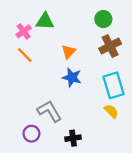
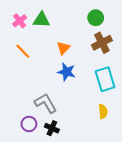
pink cross: (24, 31) -> (20, 21), moved
yellow semicircle: (111, 111) -> (103, 111), moved, turned 40
black cross: (73, 138) -> (52, 128), moved, turned 32

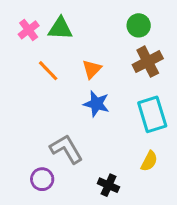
orange line: (23, 51) -> (48, 71), moved
yellow semicircle: (103, 111) -> (149, 161), turned 32
black cross: (52, 128) -> (108, 185), moved

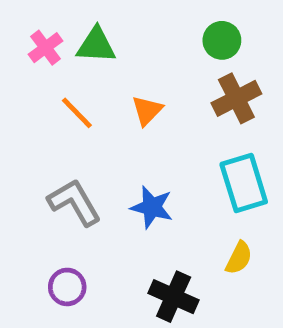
blue star: (96, 104) -> (152, 207), moved
gray L-shape: (66, 149) -> (74, 202), moved
black cross: (108, 185) -> (174, 297), size x1.4

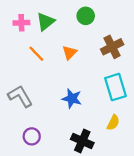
green circle: (222, 40) -> (86, 16), moved
green triangle: (96, 45) -> (45, 22), turned -42
pink cross: (45, 48) -> (21, 23), turned 35
gray L-shape: (74, 202) -> (20, 96), moved

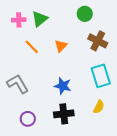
green circle: (86, 16) -> (85, 14), moved
brown cross: (112, 47) -> (98, 41), turned -36
black cross: (82, 141) -> (64, 114), moved, turned -30

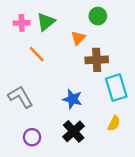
brown cross: (98, 41) -> (97, 60), moved, turned -30
orange triangle: (61, 46) -> (78, 38), moved
black cross: (64, 114) -> (74, 131), turned -36

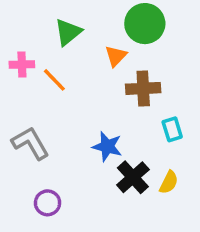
green circle: (98, 16) -> (145, 24), size x1.5
pink cross: (22, 23) -> (22, 65), moved
cyan rectangle: (116, 88) -> (172, 129), size x0.6
black cross: (74, 131) -> (133, 177), moved

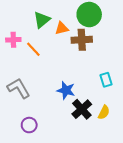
orange triangle: (116, 56) -> (62, 28), moved, turned 32
brown cross: (143, 88) -> (82, 40), moved

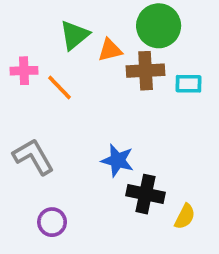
cyan rectangle: (106, 80) -> (189, 84), moved, turned -72
black cross: (82, 109) -> (146, 194), turned -36
yellow semicircle: (104, 112) -> (185, 216), moved

